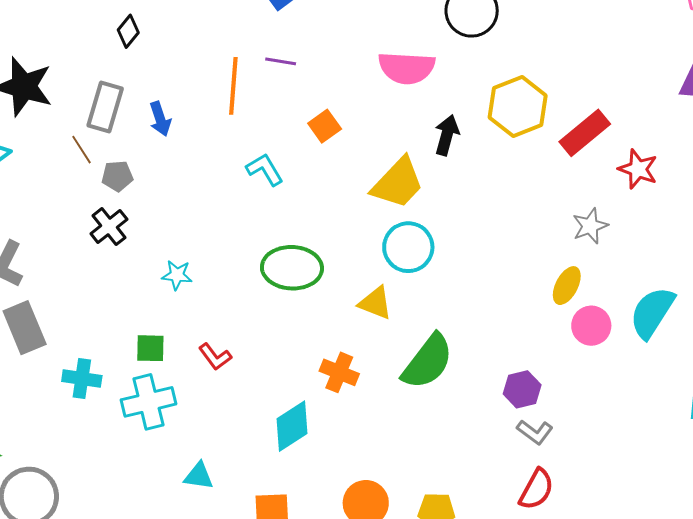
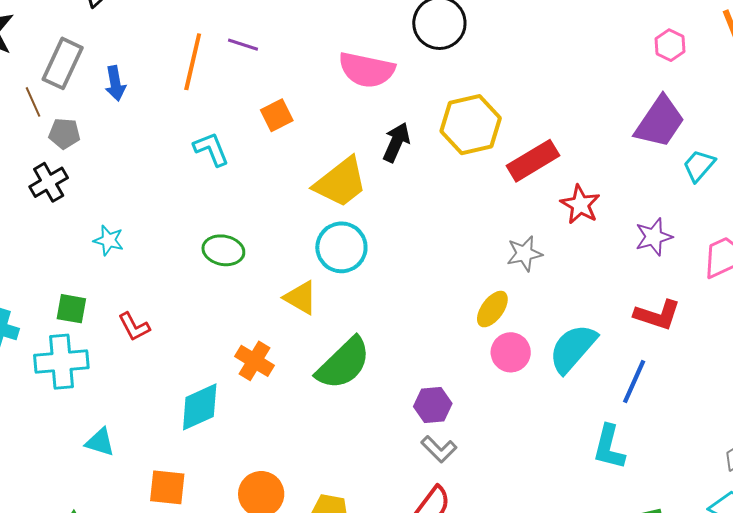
green ellipse: (292, 268) -> (223, 250), size x0.7

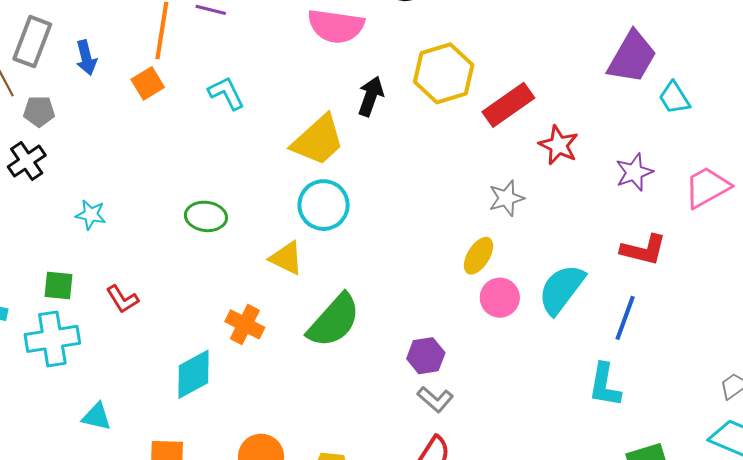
orange square: (277, 115) -> (148, 83), moved
cyan L-shape: (211, 149) -> (226, 93), moved
cyan trapezoid: (699, 166) -> (674, 98), turned -69

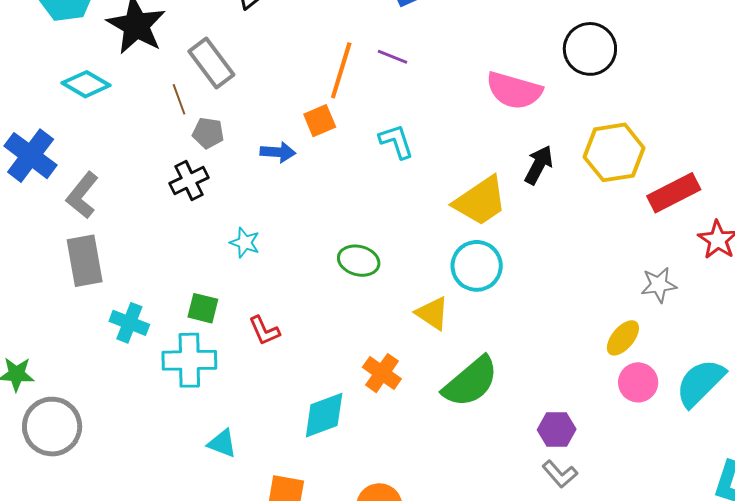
gray rectangle: (32, 42) -> (211, 63), turned -66
blue arrow: (86, 58) -> (278, 152), moved, turned -80

